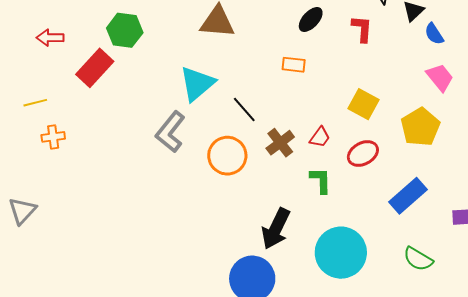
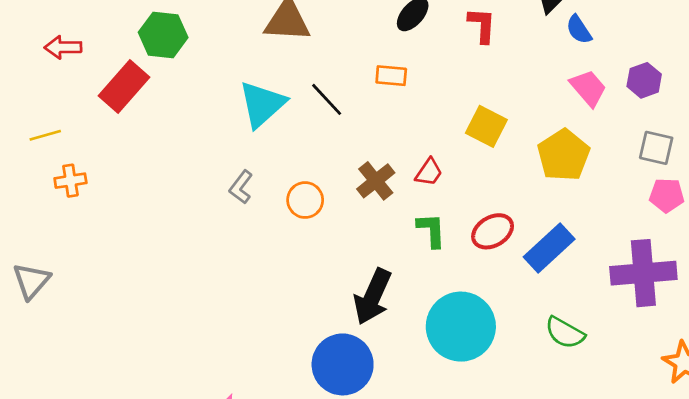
black line: (244, 109) -> (327, 99), moved
gray L-shape: (170, 132) -> (241, 187), moved, size x0.6
red ellipse: (363, 153) -> (493, 231), moved
orange circle: (227, 156) -> (305, 200), size x0.7

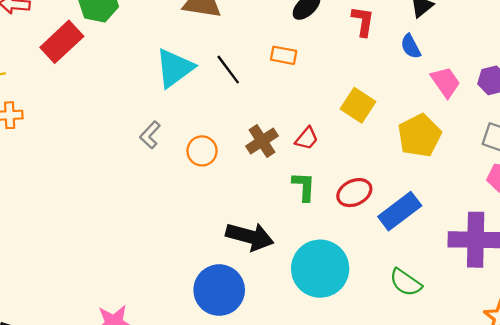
blue semicircle: (579, 30) -> (411, 46), moved
black arrow: (373, 297) -> (250, 236), turned -105

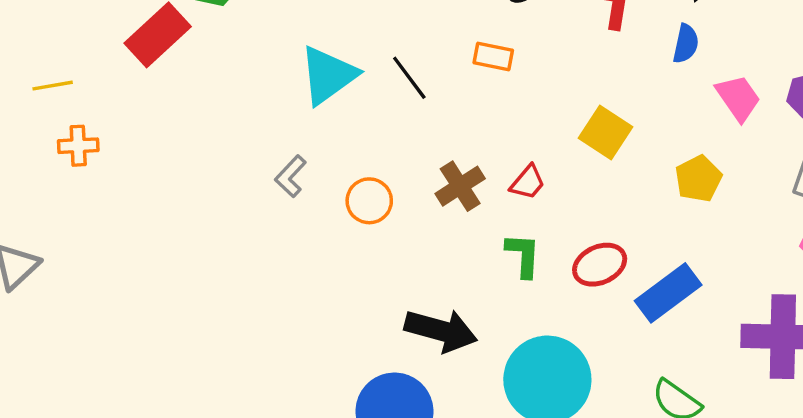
blue semicircle: (411, 46) -> (686, 44), turned -140
yellow pentagon: (419, 136) -> (698, 179), size x0.7

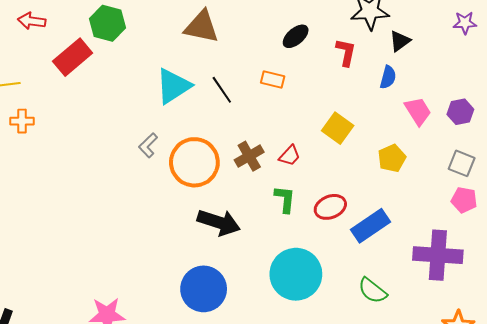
orange circle: (369, 201) -> (194, 162), size x1.8
black arrow: (441, 331) -> (219, 222), moved

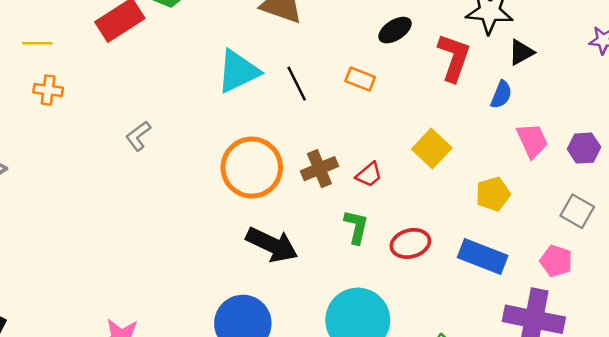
red L-shape: (346, 52) -> (454, 57), size x1.4
gray L-shape: (148, 145) -> (138, 136), moved
pink pentagon: (464, 200) -> (556, 261), moved
blue rectangle: (371, 226) -> (483, 257), moved, turned 48

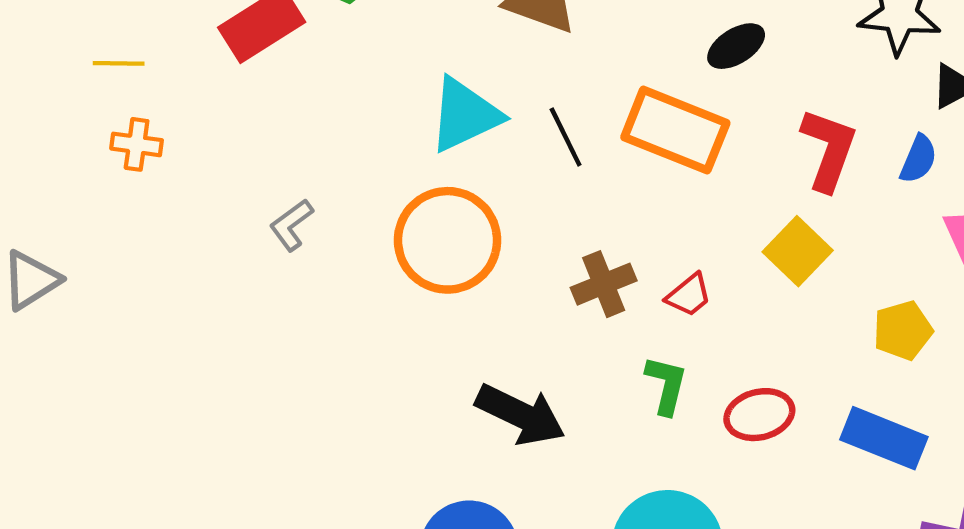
red L-shape: (454, 57) -> (829, 149), moved
orange rectangle: (360, 79) -> (675, 130), size x2.0
orange circle: (252, 168) -> (448, 240), moved

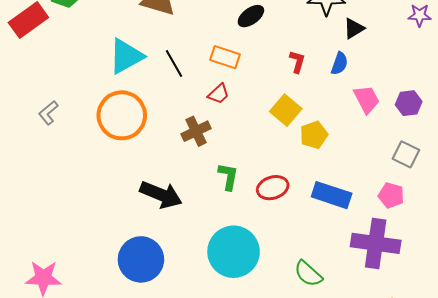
orange rectangle: (675, 130) -> (225, 57), size x0.6
red L-shape: (829, 149) -> (297, 62), size x0.6
red trapezoid: (689, 295) -> (219, 94), moved
yellow pentagon: (903, 330) -> (314, 135), moved

